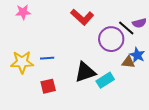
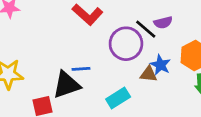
blue line: (47, 58) -> (81, 69), moved
black triangle: (85, 72) -> (66, 85), moved

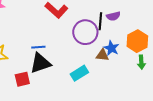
black line: (146, 29) -> (100, 21), turned 54
blue line: (81, 69) -> (38, 47), moved

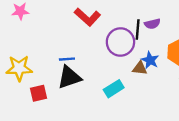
red square: (22, 79) -> (38, 93), moved

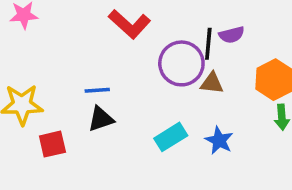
blue star: (150, 60) -> (219, 140), moved
brown triangle: (140, 68) -> (212, 83), moved
black triangle: (69, 77) -> (101, 119), size x0.7

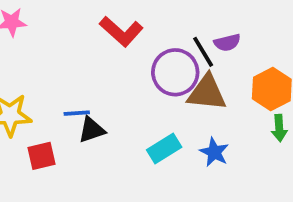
black line: (208, 44) -> (203, 52), turned -36
brown triangle: (212, 83) -> (207, 93), size x1.6
blue line: (97, 90) -> (77, 113), moved

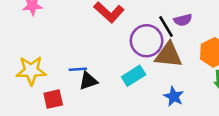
cyan rectangle: (164, 148) -> (134, 76), moved

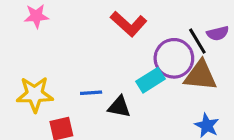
cyan rectangle: (134, 76) -> (150, 80), moved
black triangle: (88, 81) -> (119, 107), moved, turned 30

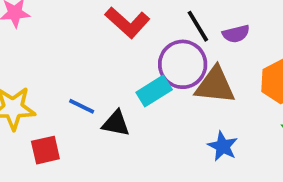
black line: (197, 41) -> (198, 26), moved
blue line: (91, 93) -> (82, 106), turned 30

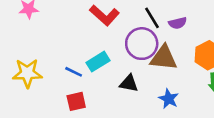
cyan rectangle: (154, 91) -> (98, 62), moved
black triangle: (116, 123) -> (129, 83), moved
red square: (45, 150) -> (76, 101), moved

